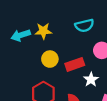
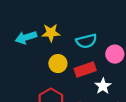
cyan semicircle: (84, 26) -> (86, 41), moved

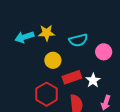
red rectangle: (85, 69) -> (72, 77), moved

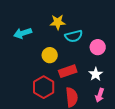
yellow star: (47, 33) -> (58, 22), moved
white star: (93, 80) -> (96, 74), moved

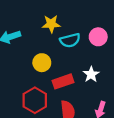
pink circle: (98, 47) -> (98, 37), moved
white star: (96, 74) -> (91, 74), moved

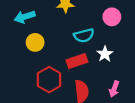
cyan semicircle: (70, 40) -> (84, 35), moved
yellow circle: (42, 63) -> (35, 42), moved

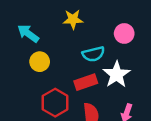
cyan arrow: (25, 17) -> (28, 33), turned 54
white star: (105, 54) -> (116, 74), size x1.5

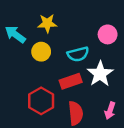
yellow star: (73, 19) -> (47, 23), moved
yellow circle: (40, 62) -> (41, 52), moved

